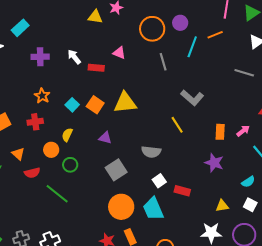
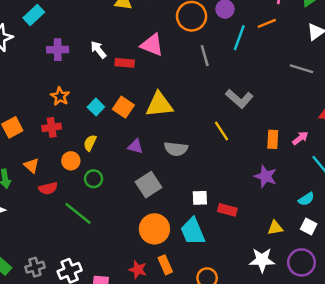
pink triangle: (119, 53) -> (152, 45), size x1.5
gray semicircle: (151, 152) -> (176, 149), moved
white square: (159, 181) -> (200, 198), turned 32

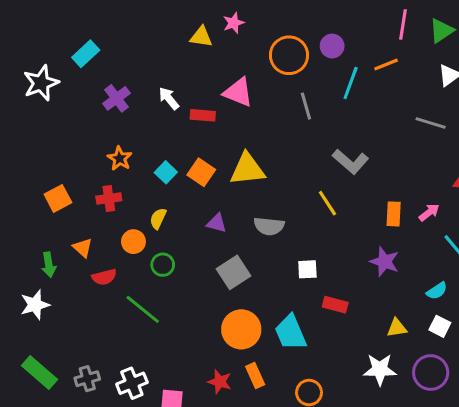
purple cross: (58, 50) -> (117, 98), turned -36
white square: (200, 198) -> (307, 269), moved

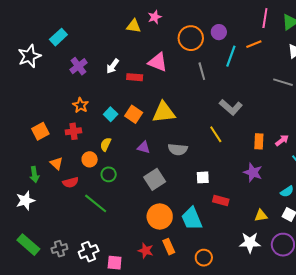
white arrow: (169, 98) -> (113, 66), turned -105

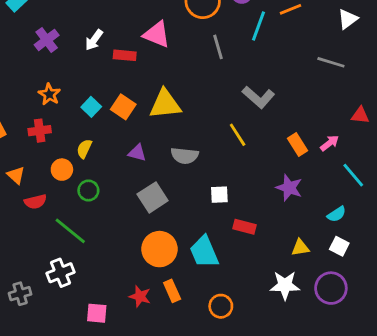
orange rectangle: (259, 141) -> (297, 144), turned -35
white cross: (89, 252) -> (61, 273), moved

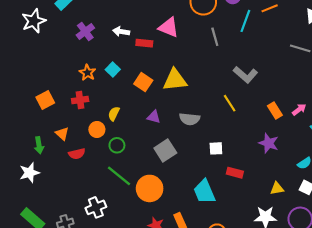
white arrow: (94, 40) -> (121, 32), turned 63
cyan square: (91, 107) -> (113, 69), moved
green line: (70, 231) -> (119, 176), moved
orange circle: (159, 249) -> (150, 188), moved

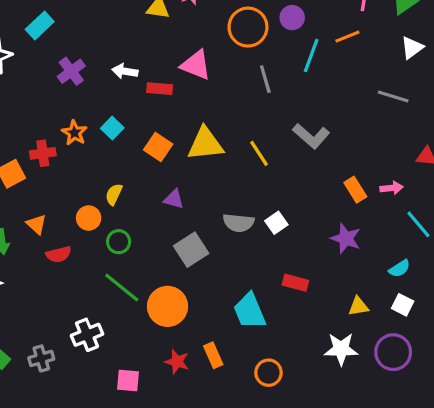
red cross: (80, 100) -> (43, 153), moved
yellow line: (230, 103) -> (259, 153), moved
pink arrow: (299, 109) -> (392, 188), turned 32
gray semicircle: (190, 119) -> (239, 223), moved
white square: (216, 148) -> (276, 223), moved, turned -32

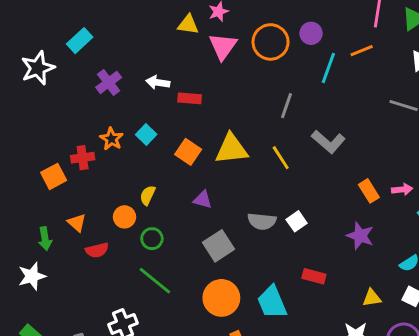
pink triangle: (196, 65) -> (223, 46), moved, turned 44
gray line: (265, 79) -> (286, 106), moved, turned 35
orange circle: (167, 306) -> (221, 298), moved

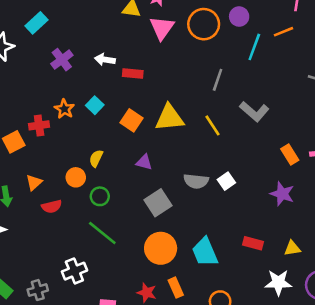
orange triangle: (77, 223) -> (34, 182), turned 36
red rectangle: (314, 276) -> (253, 243), moved

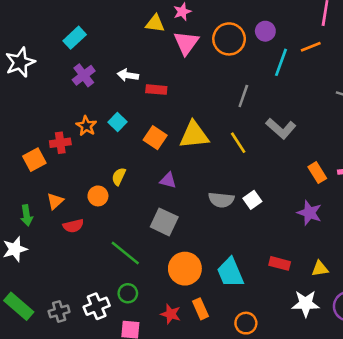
cyan rectangle: (36, 23) -> (75, 38), moved
green circle: (100, 196) -> (128, 293), moved
gray square: (158, 203) -> (164, 222), moved, turned -32
white cross: (74, 271) -> (97, 306), moved

